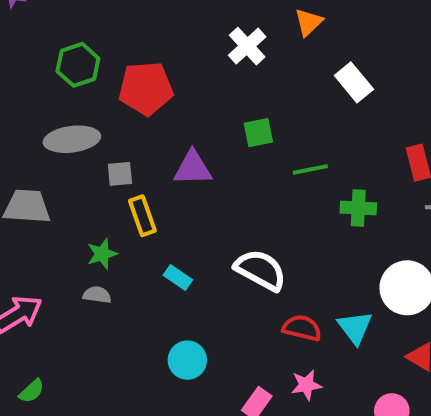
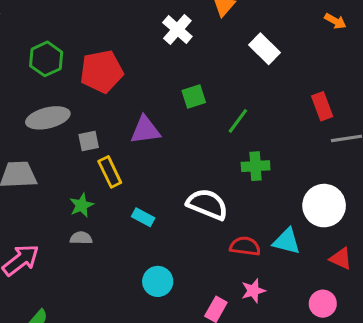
green line: (310, 169) -> (238, 121), turned -36
green cross: (358, 208) -> (256, 166), moved
cyan triangle: (355, 328) -> (287, 241), turned -32

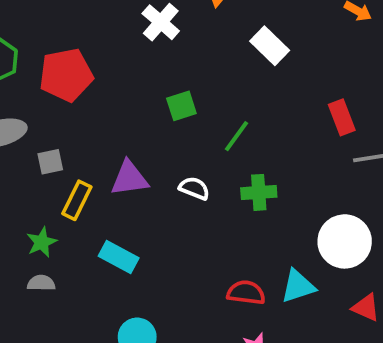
purple triangle: (145, 130) -> (129, 178), moved
yellow rectangle: (110, 172) -> (77, 200), turned 52
white semicircle: (207, 204) -> (194, 188), moved, size x0.6
cyan rectangle: (143, 217) -> (119, 257), size x1.4
cyan triangle: (287, 241) -> (298, 286), turned -32

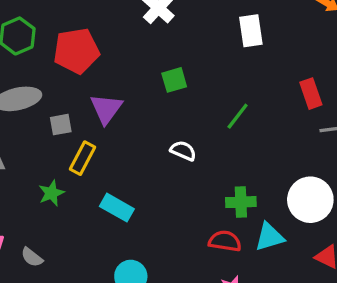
white rectangle: (270, 46) -> (251, 31), turned 36
green line: (237, 136) -> (238, 116), moved
purple triangle: (129, 178) -> (106, 109), moved, turned -48
green cross: (259, 192) -> (241, 202), moved
gray semicircle: (41, 283) -> (32, 257), moved, turned -145

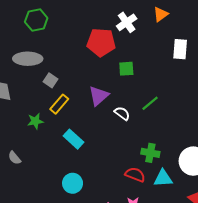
red pentagon: (76, 51) -> (101, 42), moved
purple triangle: (106, 109) -> (99, 96), moved
green line: (238, 116) -> (150, 103), moved
gray square: (61, 125) -> (51, 80), turned 32

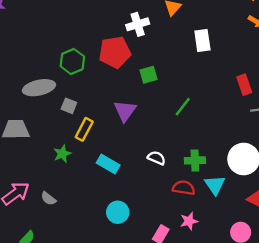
green hexagon: (36, 20) -> (72, 61), moved
white cross: (127, 22) -> (138, 24), turned 30
white semicircle: (122, 113) -> (157, 158), moved
cyan triangle: (163, 178) -> (215, 185), turned -48

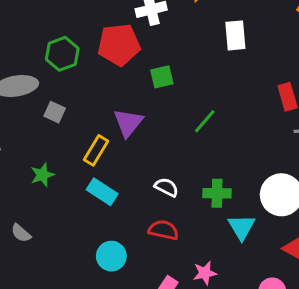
yellow rectangle: (84, 129) -> (96, 150), moved
red semicircle: (184, 188) -> (163, 230), moved

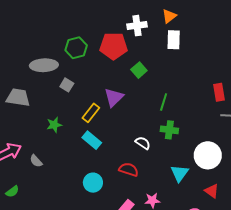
white rectangle: (235, 35) -> (174, 40), moved
green square: (162, 77) -> (139, 70), turned -35
green line: (205, 121) -> (164, 102), turned -30
white semicircle: (166, 187) -> (143, 143), moved
green cross: (217, 193) -> (169, 130), moved

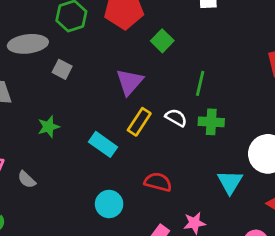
yellow rectangle: (91, 113) -> (139, 122), moved
white semicircle: (143, 143) -> (176, 118), moved

